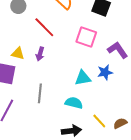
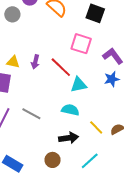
red line: (44, 27) -> (61, 67), moved
blue star: (105, 72) -> (112, 79), moved
gray line: (40, 93) -> (31, 114), moved, turned -66

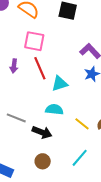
pink square: (81, 44) -> (34, 41), moved
red line: (61, 67) -> (40, 68), turned 30
black arrow: (69, 138) -> (42, 132), moved, turned 36

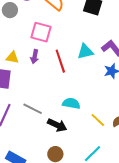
pink square: (34, 41) -> (41, 32), moved
cyan triangle: (60, 84) -> (85, 51), moved

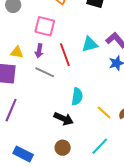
cyan semicircle: (71, 103) -> (77, 97), turned 90
gray line: (33, 109) -> (45, 72), moved

